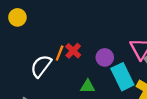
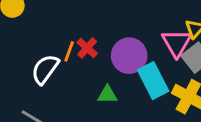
purple circle: (105, 57) -> (129, 56), size x1.5

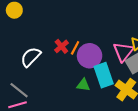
orange line: (69, 51) -> (75, 48), moved
green triangle: (107, 95) -> (83, 85), moved

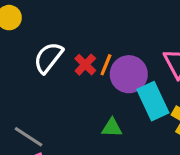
white semicircle: (31, 57) -> (48, 58), moved
green triangle: (83, 85) -> (112, 128), moved

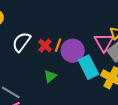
green triangle: (112, 128) -> (50, 76), moved, turned -40

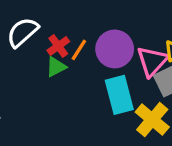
purple circle: (73, 51) -> (115, 49), moved
green triangle: (50, 76) -> (56, 67), moved

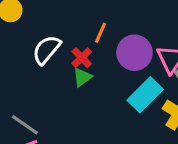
orange line: (79, 50) -> (100, 33), moved
cyan rectangle: (119, 95) -> (145, 95), turned 68

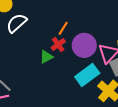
white semicircle: (47, 50) -> (17, 23), moved
red cross: (82, 58) -> (58, 45), moved

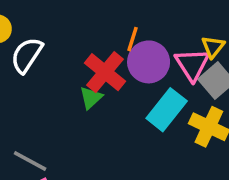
orange line: (63, 28) -> (132, 39), moved
red cross: (58, 45) -> (105, 72), size x1.6

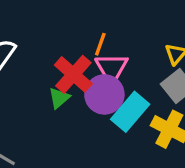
purple circle: (149, 62) -> (104, 94), moved
pink triangle: (192, 64) -> (112, 68), moved

